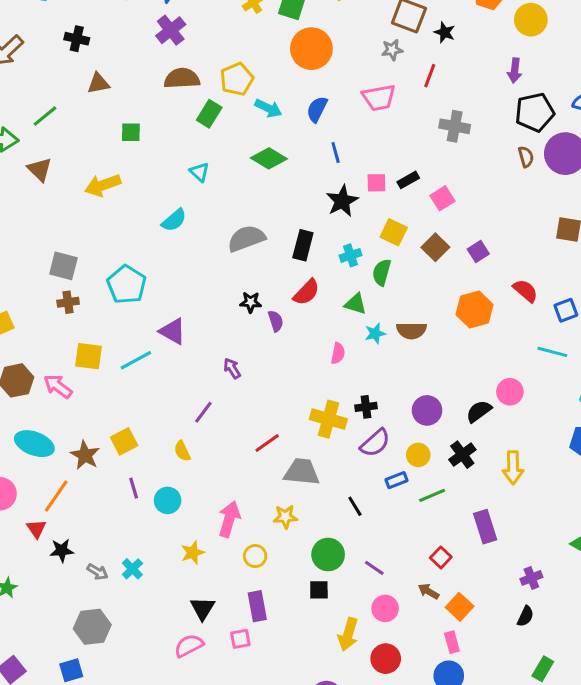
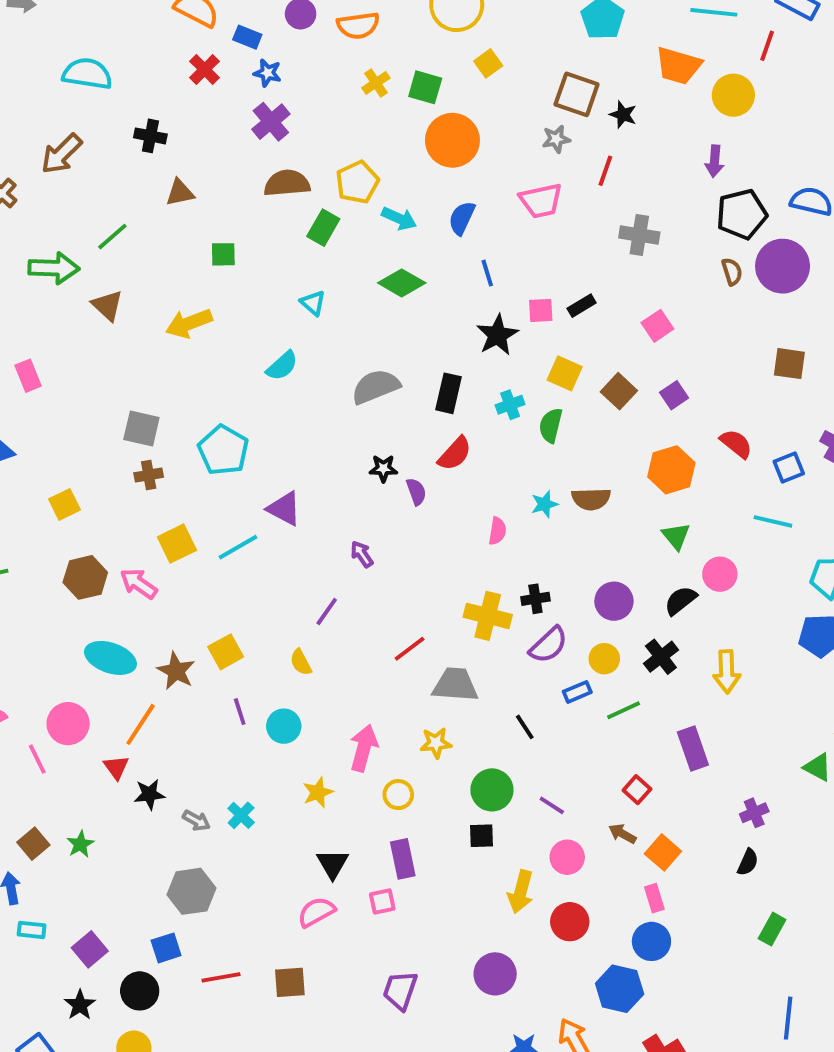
pink square: (442, 198) -> (657, 326), moved
green triangle: (356, 304) -> (676, 536), moved, turned 35
yellow square: (89, 356) -> (177, 544), turned -32

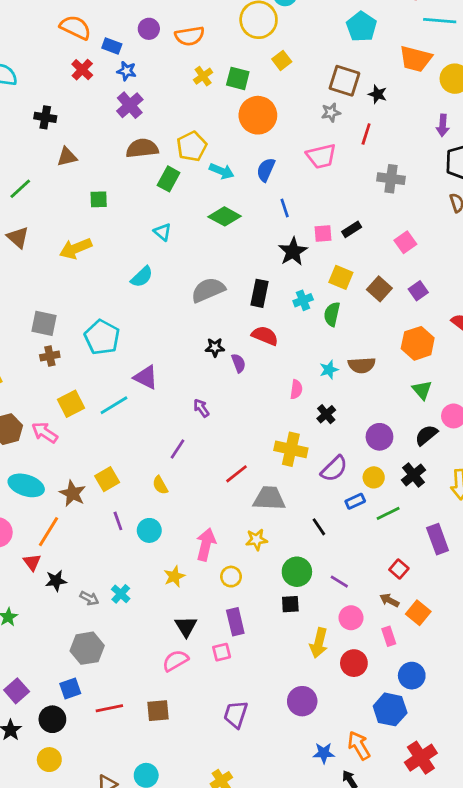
red semicircle: (455, 454) -> (265, 336), turned -108
black cross: (535, 599) -> (326, 414), moved, turned -30
pink rectangle: (654, 898) -> (389, 636), moved

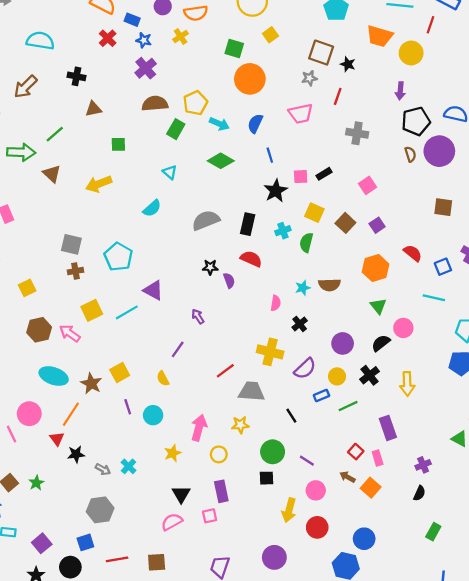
yellow cross: (203, 76) -> (181, 37), moved
pink rectangle: (389, 636) -> (378, 458), moved

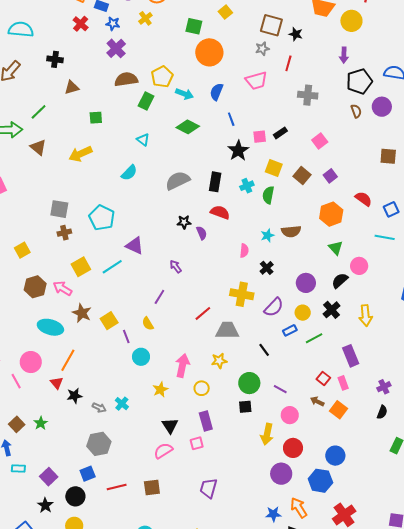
purple circle: (439, 151) -> (382, 107), size x0.7
brown star: (91, 383) -> (82, 313), moved
purple line: (128, 407) -> (126, 336), moved
purple circle: (274, 557) -> (281, 474), moved

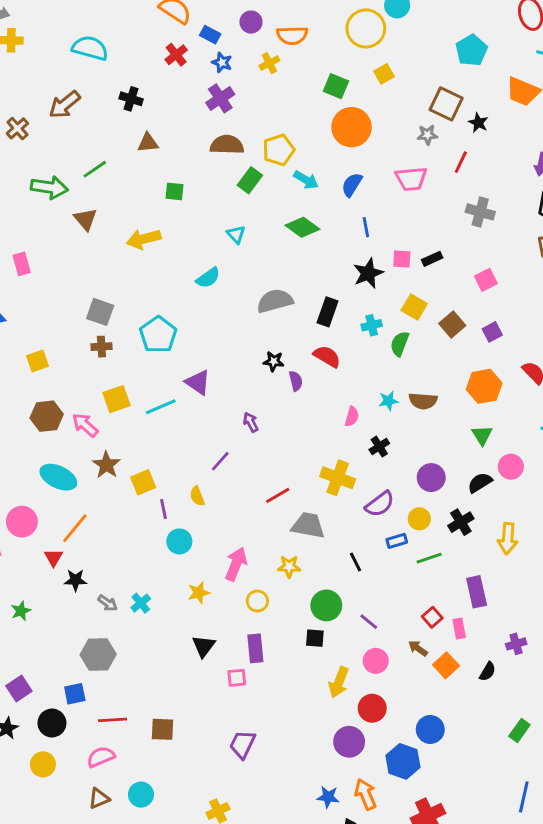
black semicircle: (382, 412) -> (488, 671), moved
pink semicircle: (163, 451) -> (101, 757), moved

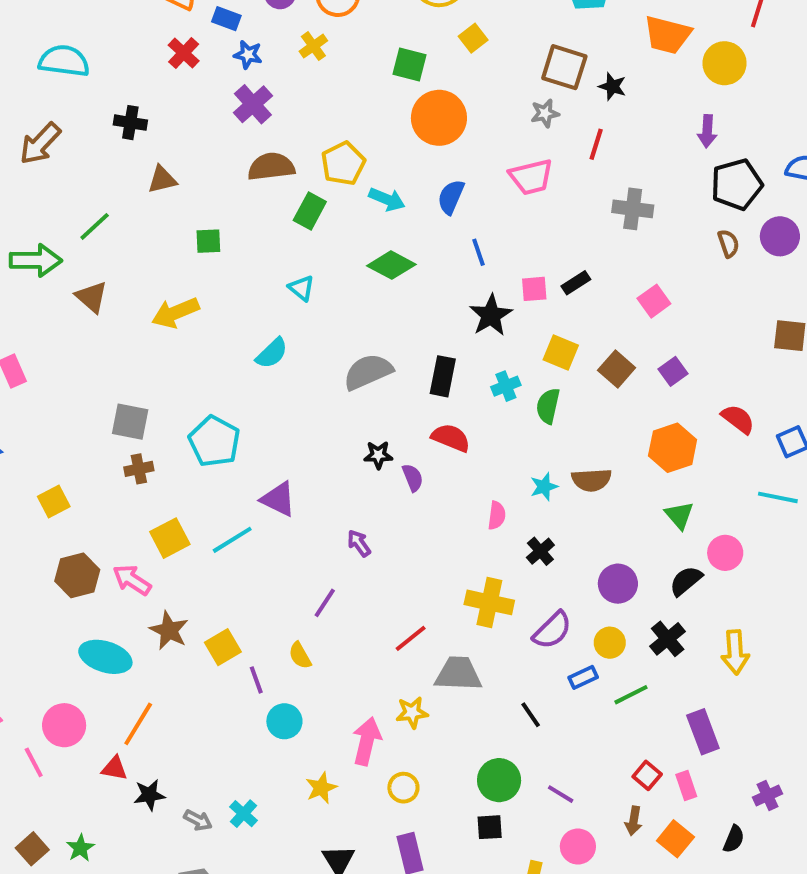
red triangle: (53, 558) -> (115, 768), turned -42
yellow star: (289, 566) -> (412, 713), moved
brown arrow: (418, 648) -> (634, 821), turned -108

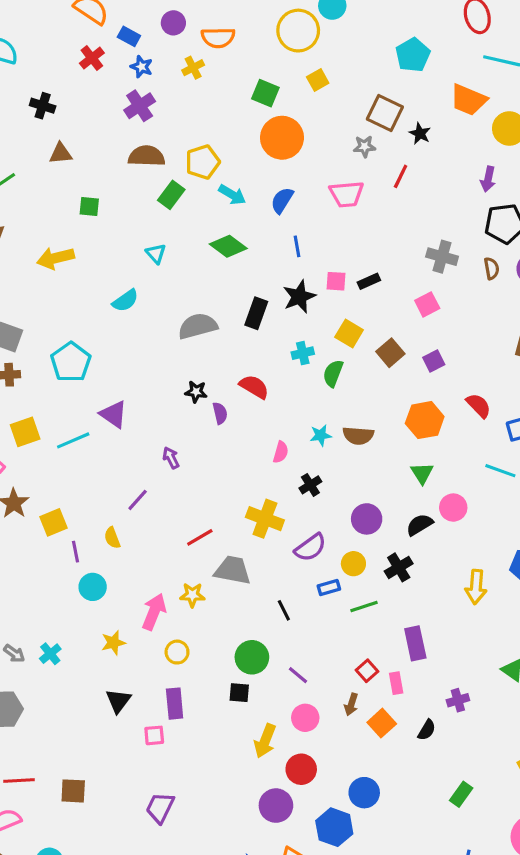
gray cross: (633, 209) -> (442, 257), moved
black rectangle: (443, 376) -> (256, 313), moved
yellow arrow: (735, 652) -> (476, 587), moved

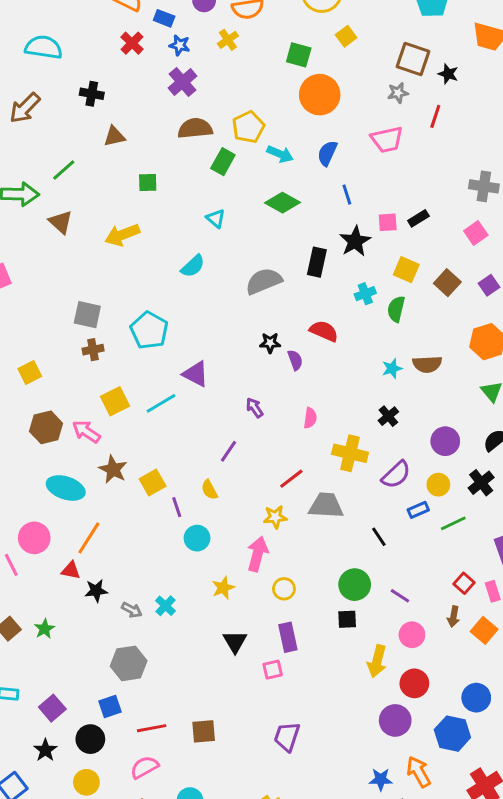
pink semicircle: (281, 452) -> (310, 418), moved
yellow star: (192, 595) -> (275, 517), moved

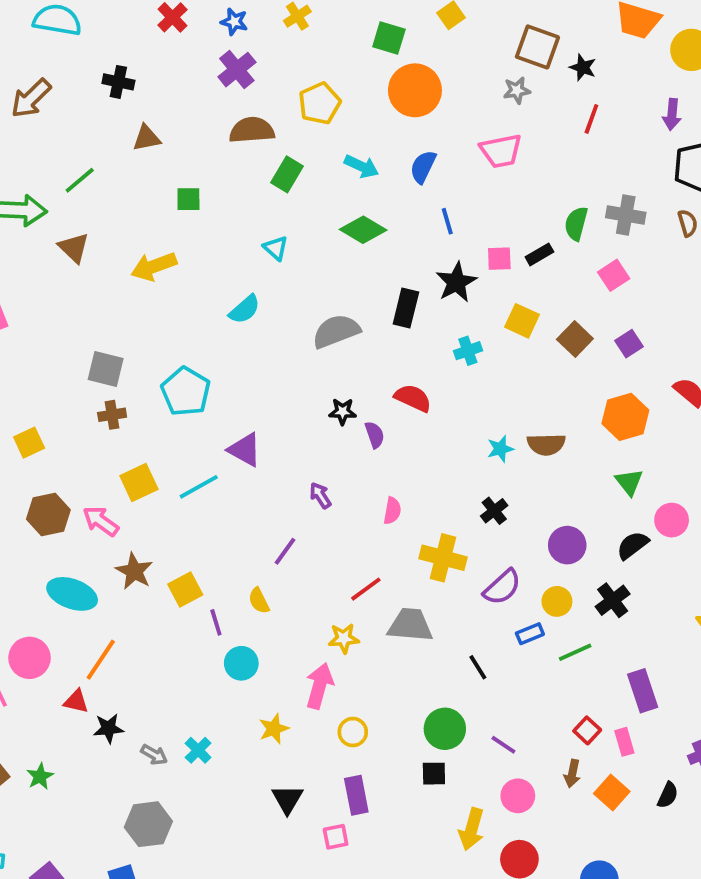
red line: (435, 116) -> (591, 119), moved
yellow pentagon: (248, 127) -> (320, 103), moved
green semicircle: (396, 309) -> (576, 224), moved

